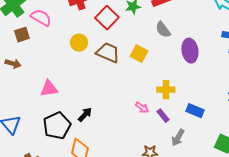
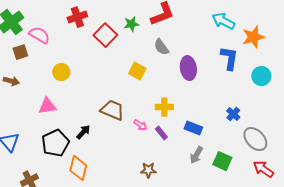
yellow circle: (79, 43) -> (61, 72), moved
brown trapezoid: (108, 53) -> (112, 110), moved
gray arrow: (178, 138) -> (196, 155), moved

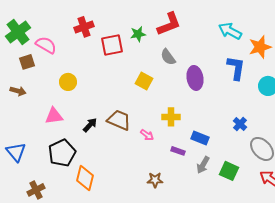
red square: (105, 35) -> (112, 45), turned 35
black arrow: (83, 132) -> (90, 125), moved
purple rectangle: (161, 133) -> (178, 151), moved, turned -32

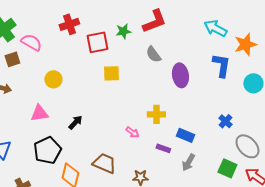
yellow square: (144, 81) -> (111, 73), moved, turned -30
brown trapezoid: (119, 120) -> (104, 163), moved
green square: (229, 171) -> (227, 168), moved

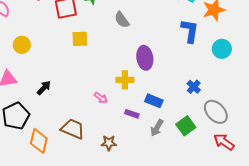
purple ellipse: (180, 75) -> (145, 58), moved
green square: (227, 168) -> (186, 126), moved, turned 30

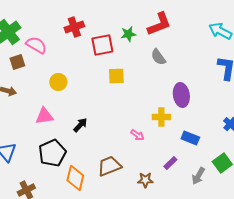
purple rectangle: (132, 114) -> (170, 163), moved, turned -64
gray arrow: (157, 128) -> (198, 176), moved
brown trapezoid: (73, 129) -> (109, 166), turned -45

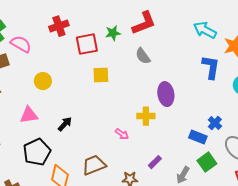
blue rectangle: (190, 138) -> (198, 137), moved

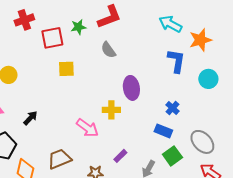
blue cross: (215, 123) -> (172, 108), moved
pink arrow: (122, 134) -> (87, 128), size x1.6

